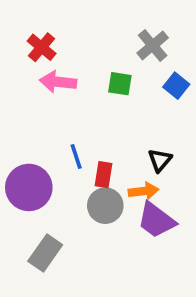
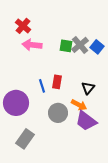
gray cross: (153, 45) -> (80, 45), moved
red rectangle: (103, 175) -> (57, 82), moved
orange arrow: (144, 191) -> (79, 105), turned 35

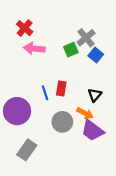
gray cross: (80, 45) -> (86, 38), moved
green square: (66, 46) -> (71, 50), turned -32
blue square: (97, 47) -> (96, 55), moved

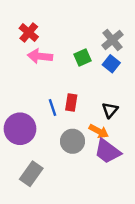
gray cross: (86, 38) -> (112, 40), moved

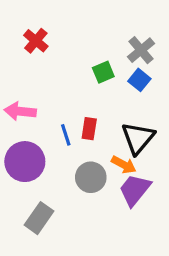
pink arrow: (40, 56) -> (20, 111), moved
black triangle: (110, 110) -> (138, 138), size x1.6
purple trapezoid: (108, 151) -> (135, 190), turned 92

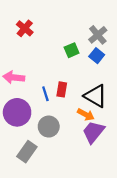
black triangle: (138, 138) -> (96, 96), turned -40
gray circle: (91, 177) -> (49, 127), moved

